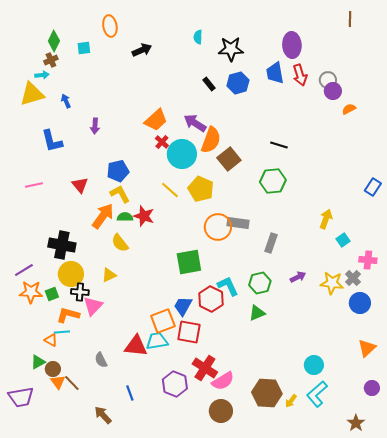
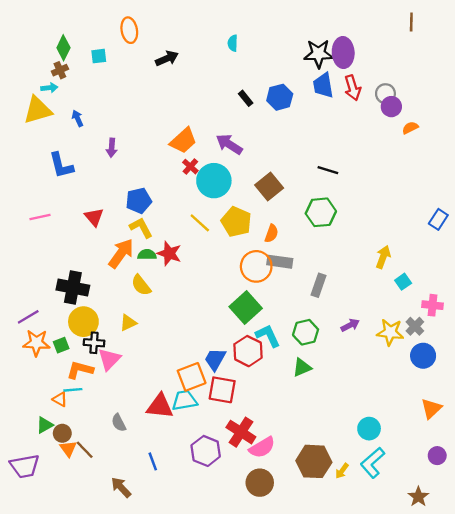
black star: (231, 49) -> (318, 54), moved
orange semicircle: (211, 140) -> (271, 233), moved, size x0.6
green square: (189, 262) -> (246, 308), moved, turned -32

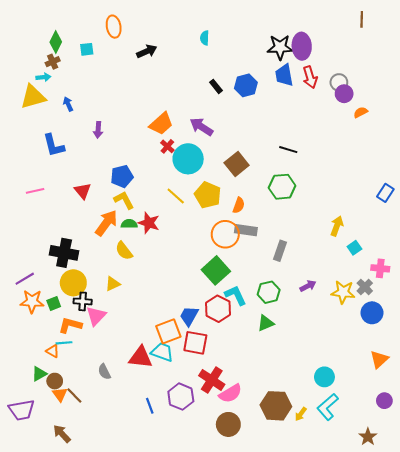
cyan trapezoid: (185, 400) -> (162, 352), turned 30
blue line: (153, 461) -> (150, 406), moved
brown arrow: (121, 487) -> (62, 434), moved

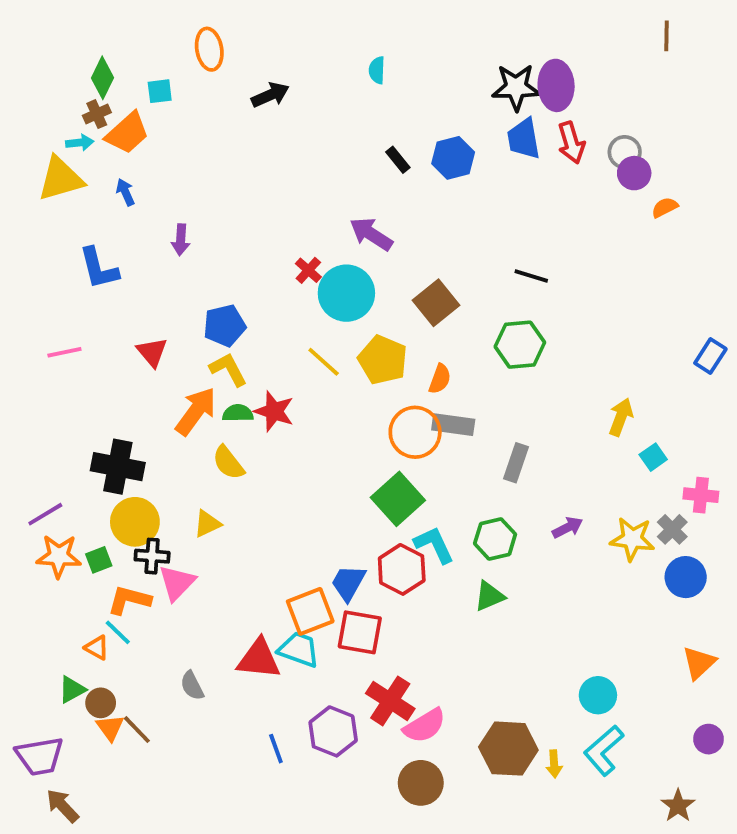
orange trapezoid: (161, 124) -> (127, 133), moved
cyan line: (64, 343) -> (118, 632), turned 49
yellow arrow: (301, 414) -> (554, 764), turned -40
brown arrow: (62, 434) -> (62, 806), moved

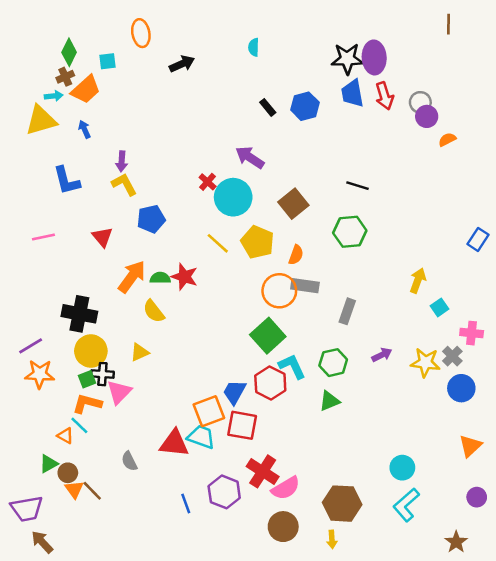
yellow L-shape: (228, 369) -> (124, 184), moved
green square: (99, 560) -> (87, 379), moved
yellow arrow: (554, 764) -> (332, 539), moved

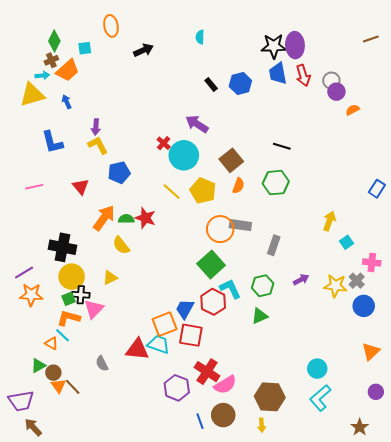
brown line: (448, 24) -> (371, 39), moved, turned 70
orange semicircle: (296, 255) -> (238, 186), moved
blue line: (186, 504) -> (200, 421), moved

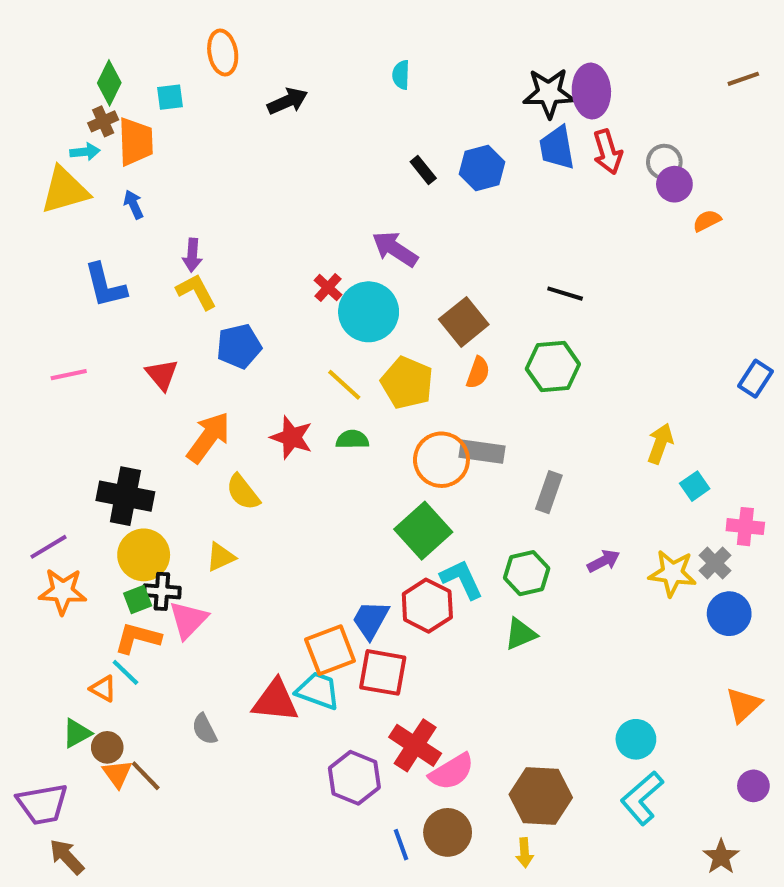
orange trapezoid: (68, 70) -> (136, 142), turned -50
green semicircle: (126, 219) -> (352, 439), moved

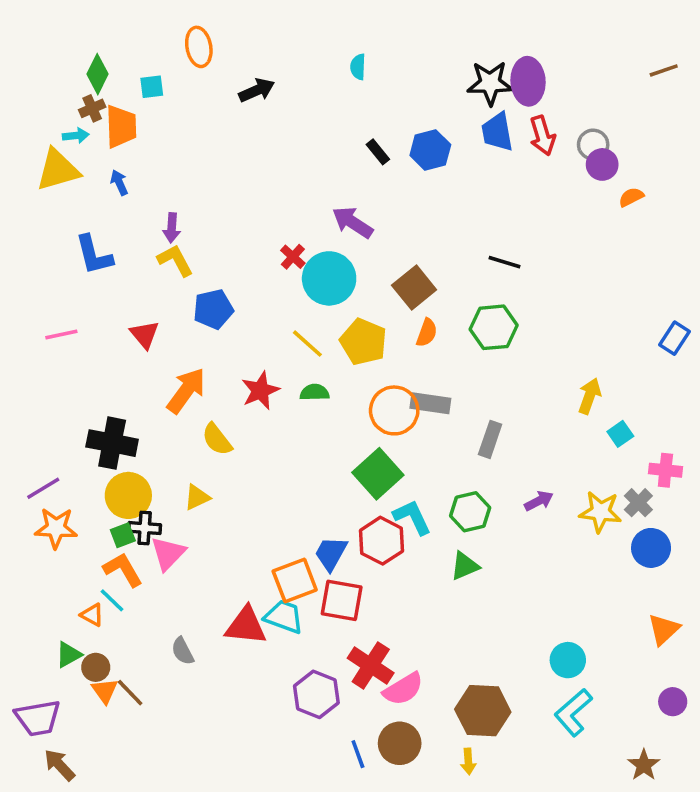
red star: (292, 437) -> (260, 391), turned 30
orange L-shape: (138, 638) -> (123, 570), turned 45

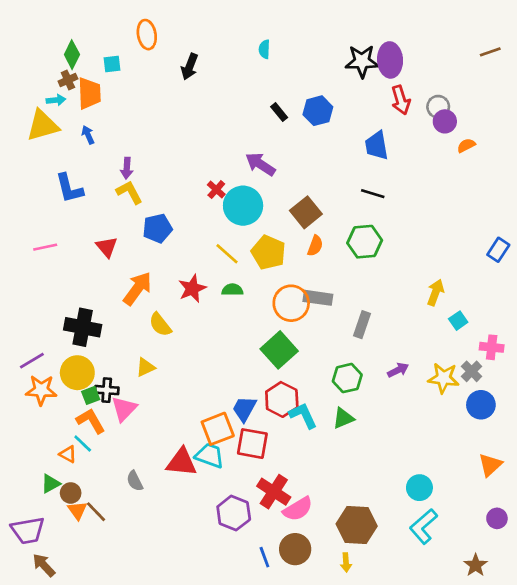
black arrow: (257, 90) -> (190, 67), turned 135
blue trapezoid: (497, 132) -> (377, 145), moved
yellow circle: (128, 495) -> (77, 373), moved
cyan L-shape: (412, 517) -> (303, 415), moved

